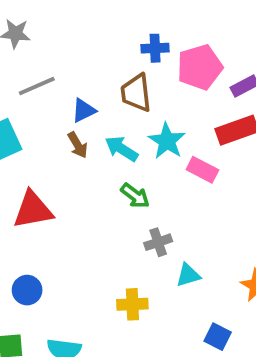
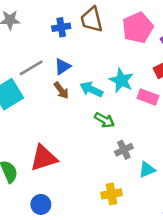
blue cross: (155, 48) -> (61, 27), moved
gray line: (37, 86) -> (31, 68), moved
brown trapezoid: (136, 93) -> (92, 20), moved
red triangle: (33, 210) -> (44, 158), moved
blue circle: (27, 290) -> (41, 204), moved

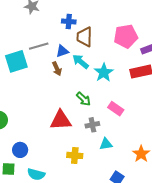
brown trapezoid: (92, 20) -> (85, 37), moved
cyan arrow: (91, 89) -> (81, 62), moved
pink rectangle: (148, 97) -> (116, 109), moved
red triangle: (44, 158) -> (61, 120), moved

